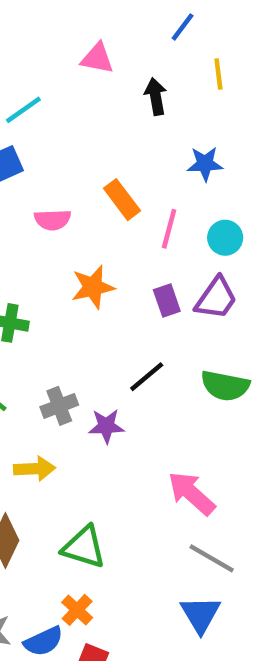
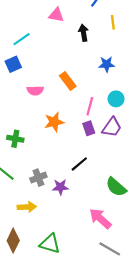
pink line: (169, 229) -> (90, 106), moved
green semicircle: (225, 386) -> (116, 187), moved, turned 30

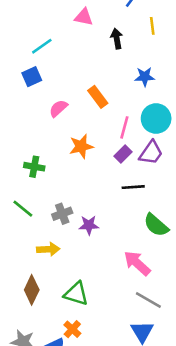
pink semicircle: (35, 90) -> (58, 108), turned 140
cyan circle: (116, 99) -> (156, 119), size x1.5
purple rectangle: (89, 128) -> (123, 154), turned 64
black line: (79, 164) -> (133, 187), moved, turned 36

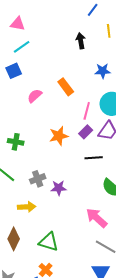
pink triangle: (84, 17) -> (18, 24), moved
orange star: (81, 146) -> (59, 136), moved

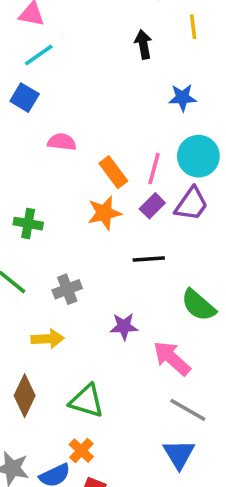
blue square: (14, 71) -> (25, 98), turned -35
orange rectangle: (66, 87) -> (113, 172), moved
pink semicircle: (35, 96) -> (62, 142), turned 49
black line: (94, 158) -> (149, 259), moved
purple star: (59, 188) -> (124, 326), moved

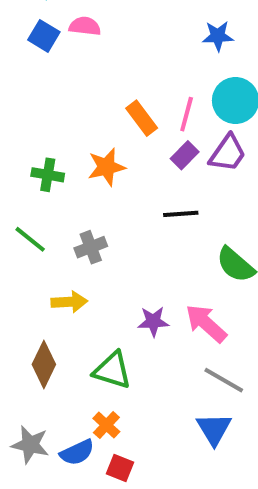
pink semicircle: (62, 142) -> (85, 26), moved
orange star: (104, 213) -> (106, 167), moved
purple star: (124, 326) -> (153, 321), moved

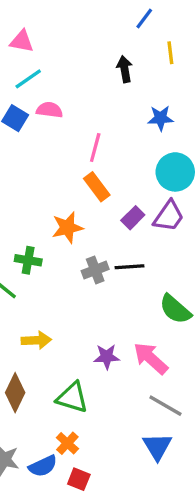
pink line: (187, 114) -> (95, 147), moved
green cross: (48, 175) -> (28, 260), moved
gray cross: (91, 247) -> (95, 270), moved

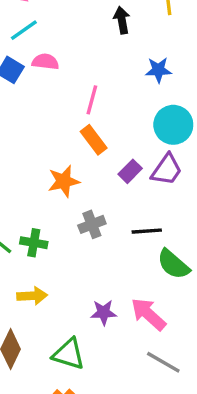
green cross: (28, 260) -> (34, 243), moved
black line: (129, 267) -> (147, 231), moved

